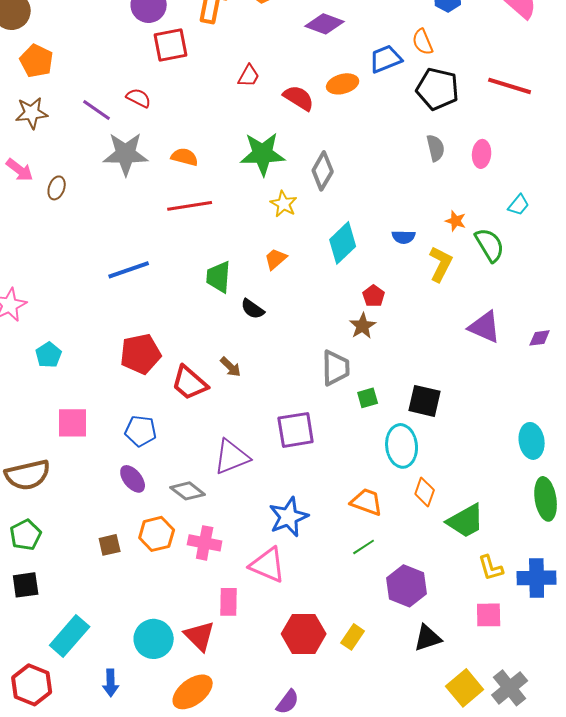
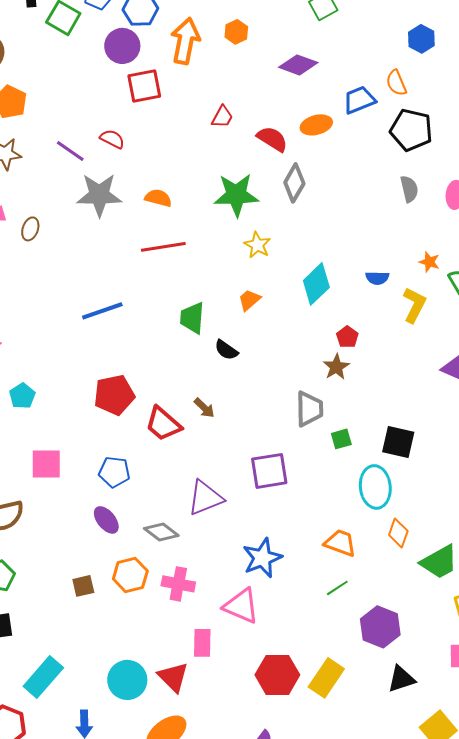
gray diamond: (323, 171) -> (294, 183), moved
yellow rectangle: (353, 637) -> (326, 678), size x1.5

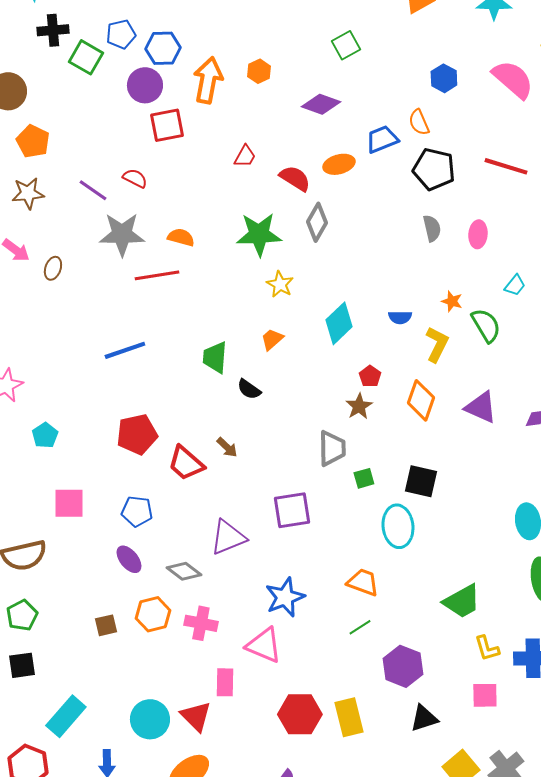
red line: (163, 247) -> (157, 275), moved
orange diamond: (398, 533) -> (421, 400), moved, size x1.4
yellow rectangle: (326, 678) -> (349, 717), turned -48

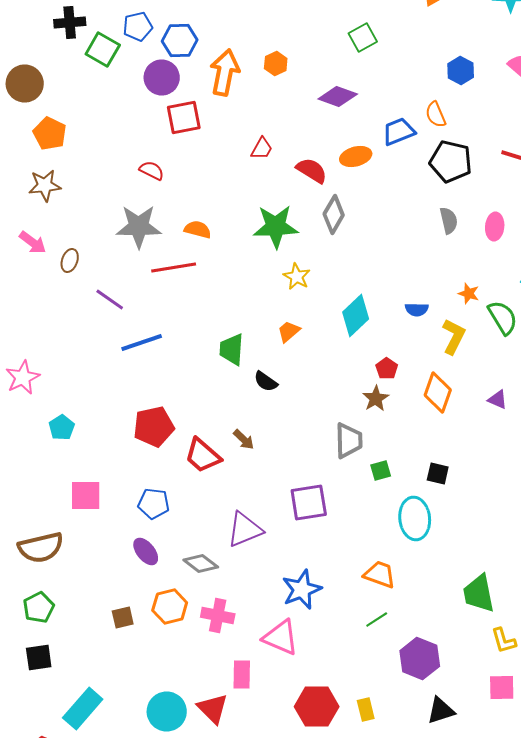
purple line: (93, 190) -> (110, 300), moved
purple triangle: (481, 407) -> (498, 400), size x0.6
black square: (421, 481) -> (438, 474), size x0.7
green trapezoid: (462, 601) -> (479, 594), turned 108
yellow rectangle: (349, 717) -> (366, 710), size x0.6

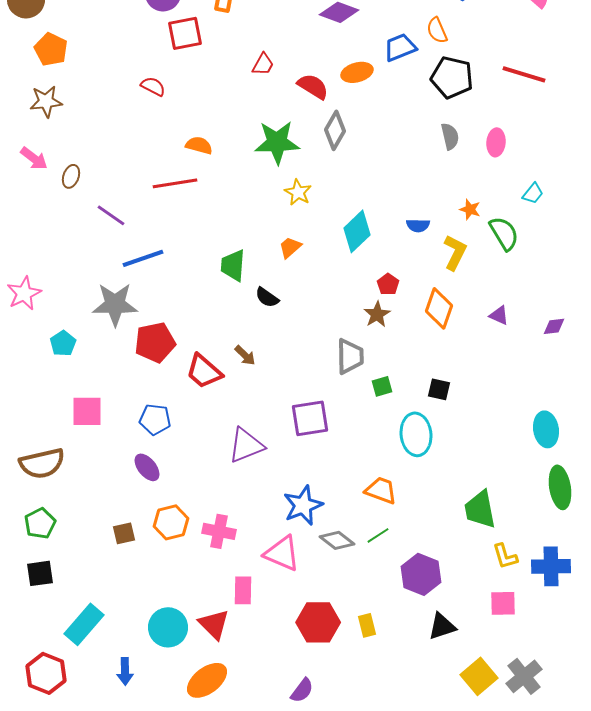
gray star: (139, 226) -> (115, 304), moved
gray diamond: (201, 564) -> (337, 540), moved

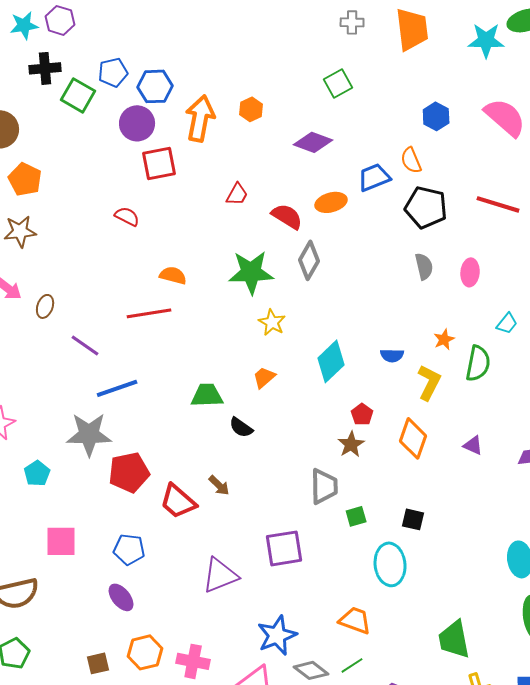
orange star: (470, 209) -> (444, 339), turned 30
green semicircle: (504, 233) -> (478, 363), turned 42
green trapezoid: (233, 265) -> (207, 395), turned 84

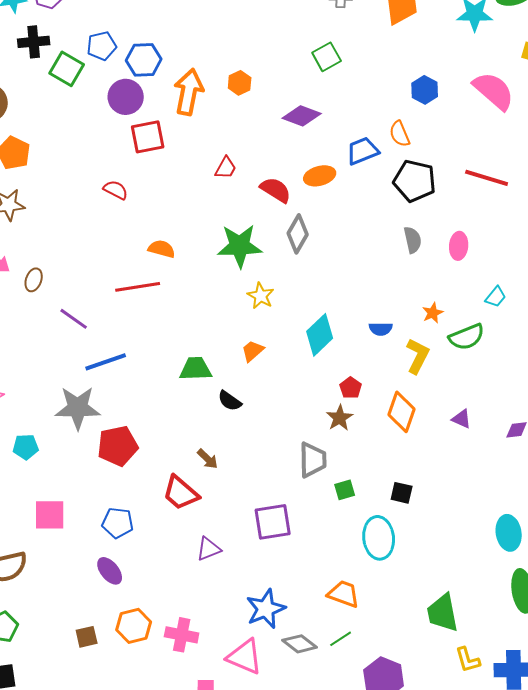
green semicircle: (478, 363) -> (467, 337), turned 57
cyan pentagon: (37, 473) -> (26, 447), turned 30
red trapezoid: (178, 501) -> (181, 493), moved
purple triangle: (220, 575) -> (209, 549), size x0.7

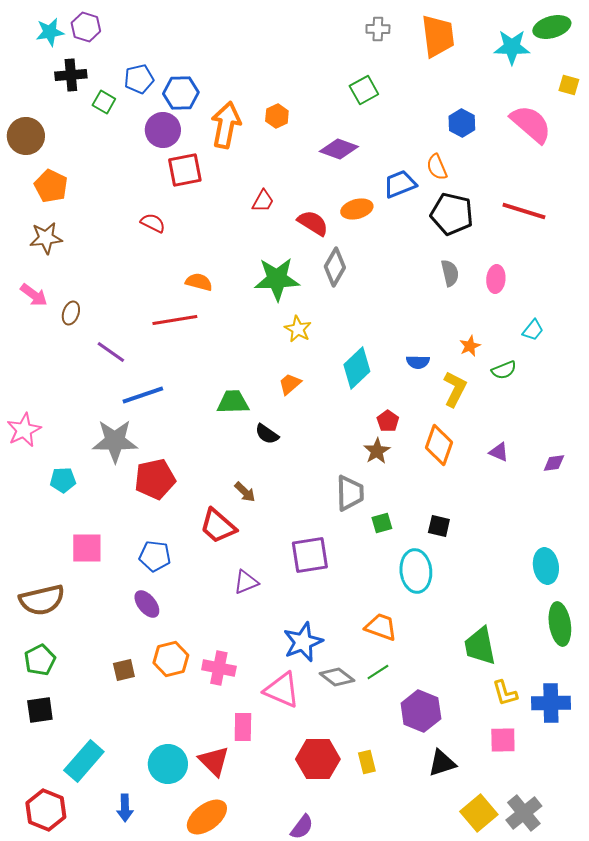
green square: (67, 69) -> (104, 102), size x0.7
green semicircle: (467, 337) -> (504, 370), size x0.7

